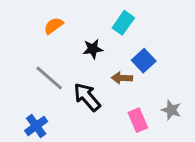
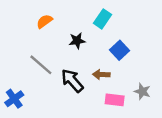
brown arrow: (122, 78) -> (101, 75), moved
pink rectangle: (138, 120) -> (115, 100), turned -60
blue cross: (36, 126) -> (14, 99), moved

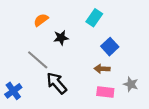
black star: (77, 41) -> (61, 38), moved
brown arrow: (101, 75) -> (102, 69), moved
black arrow: (72, 81) -> (57, 83), moved

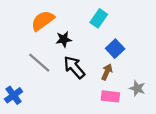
orange semicircle: (41, 20) -> (43, 21), size x1.5
brown arrow: (102, 69) -> (107, 72), turned 112
black arrow: (57, 83) -> (74, 67), moved

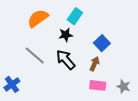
cyan rectangle: (99, 18) -> (75, 16), moved
black star: (64, 39) -> (66, 35), moved
gray star: (137, 88) -> (124, 86), moved

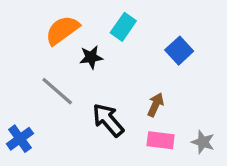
black star: (66, 35) -> (91, 57), moved
blue square: (102, 43) -> (179, 51), moved
black arrow: (66, 60) -> (108, 120), moved

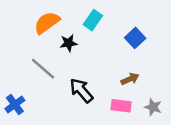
brown arrow: (155, 105) -> (130, 79), moved, turned 42

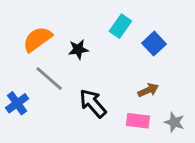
cyan rectangle: (93, 20) -> (120, 26), moved
orange semicircle: (47, 23) -> (37, 39), moved
blue cross: (15, 104) -> (17, 103), moved

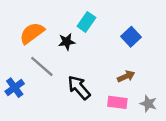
cyan rectangle: (120, 26) -> (86, 22), moved

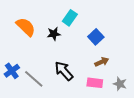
orange semicircle: (32, 33) -> (26, 27), turned 80
blue square: (131, 37) -> (96, 37), moved
gray line: (42, 66) -> (34, 79), moved

